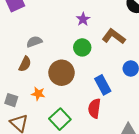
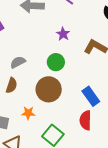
green circle: (82, 47) -> (56, 62), moved

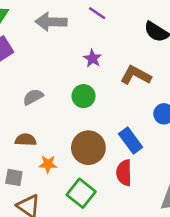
brown semicircle: (11, 85) -> (26, 140), moved, turned -105
brown circle: (49, 89) -> (88, 148), moved

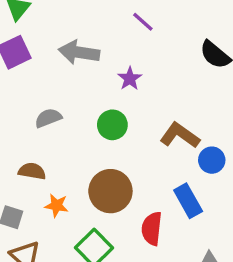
gray arrow: (51, 22) -> (79, 52), moved
brown L-shape: (136, 75) -> (180, 135), moved
blue rectangle: (131, 141) -> (188, 201), moved

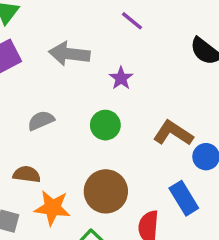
orange star: (57, 206) -> (52, 208), size x1.5

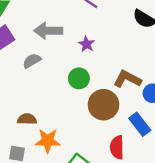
gray semicircle: (41, 121) -> (32, 61), moved
brown circle: (106, 191) -> (103, 105), moved

